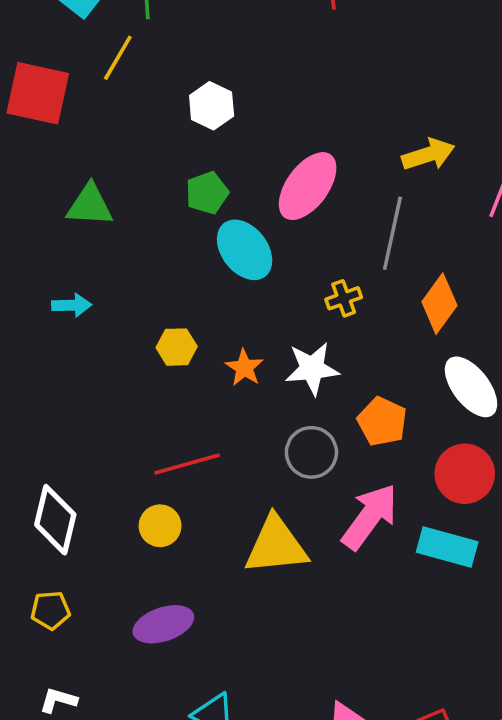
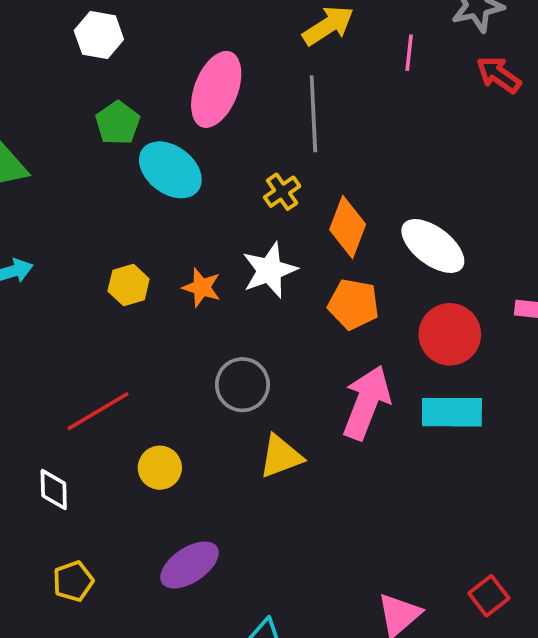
orange diamond: (439, 304) -> (348, 227), moved
gray circle: (311, 452) -> (242, 385), moved
red line: (187, 464) -> (98, 411), moved
white diamond: (55, 520) -> (54, 490), size x0.6
yellow triangle: (276, 545) -> (281, 456), size x0.7

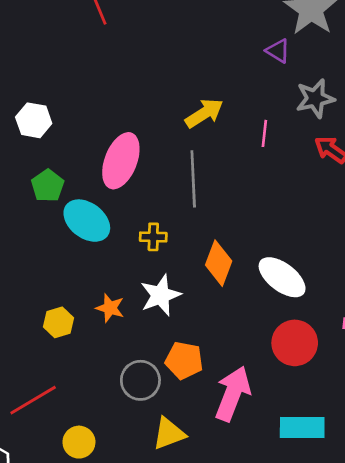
yellow cross: (282, 192) -> (153, 237), moved, turned 36
yellow hexagon: (129, 285) -> (58, 322), moved
orange pentagon: (353, 304) -> (184, 360), moved
cyan rectangle: (452, 412) -> (302, 427), moved

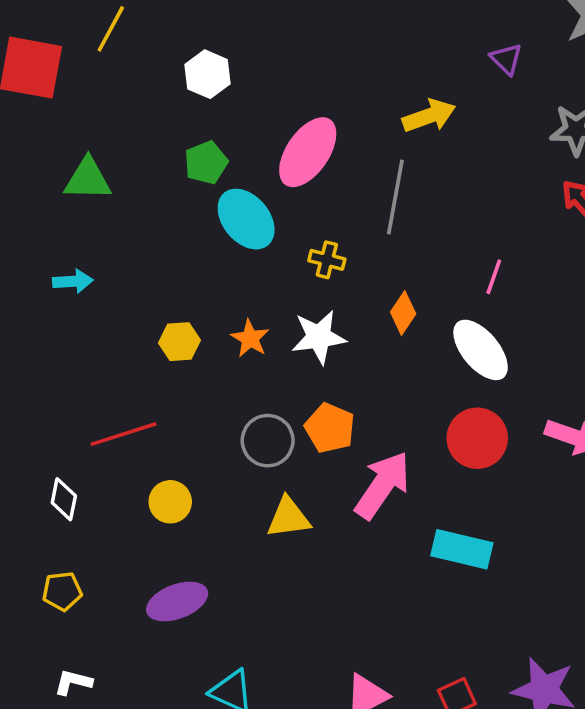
purple triangle: (278, 51) -> (506, 59), moved
pink line: (264, 133) -> (494, 277), moved
orange diamond: (219, 263) -> (403, 313), size x0.7

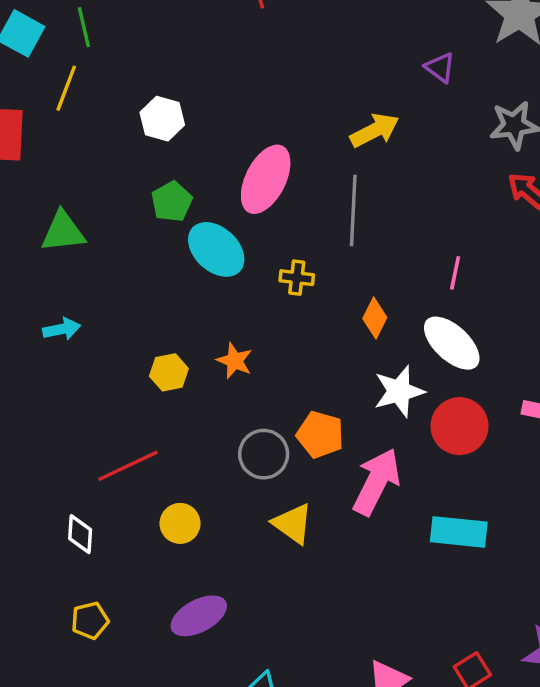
white star: (319, 337) -> (399, 391), moved
yellow triangle: (288, 518) -> (293, 524), turned 51

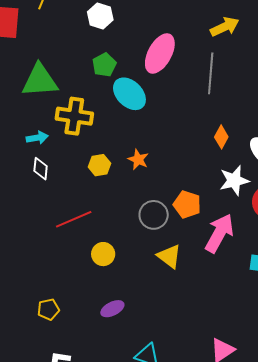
green triangle: (63, 232) -> (40, 81), size x1.4
yellow cross: (297, 278) -> (74, 116), moved, size x1.8
white diamond: (80, 534) -> (41, 169), moved
purple ellipse: (199, 616) -> (112, 309), size x0.7

